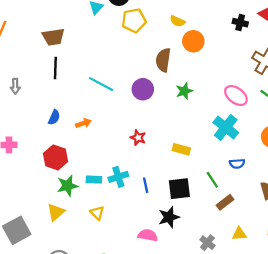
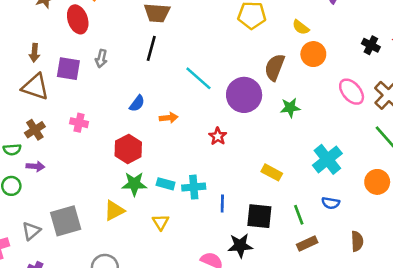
purple circle: (143, 89) -> (244, 95), size x1.4
pink ellipse: (236, 96) -> (352, 92), moved
red star: (138, 138) -> (218, 136), moved

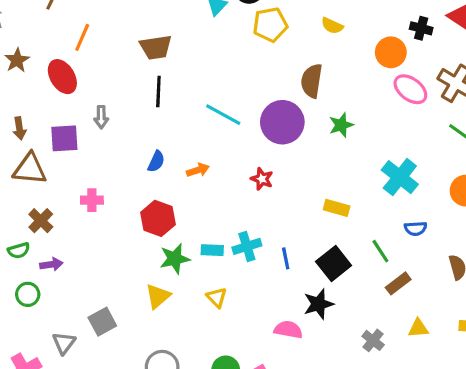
orange circle: (313, 54) -> (391, 52), moved
black square: (259, 216) -> (334, 263), turned -32
gray square: (66, 221) -> (102, 322), size x0.7

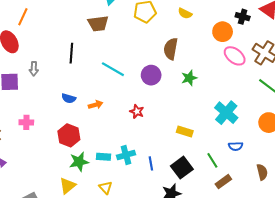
brown trapezoid: (156, 47) -> (98, 23), moved
purple circle: (282, 122) -> (151, 75), size x0.7
blue semicircle: (156, 161) -> (69, 98), turned 80

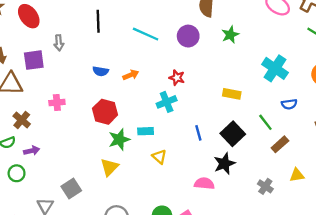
cyan cross: (126, 155) -> (167, 102), moved
yellow triangle: (106, 188) -> (159, 157), moved

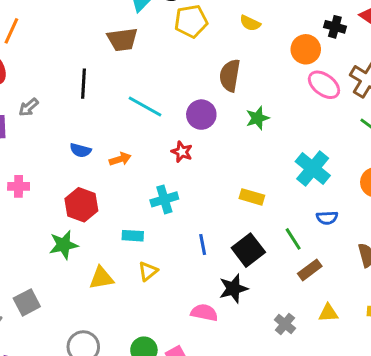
gray arrow: (59, 43) -> (29, 107), turned 49
red star: (177, 78) -> (182, 152), moved
green star: (119, 139) -> (64, 245), moved
yellow triangle: (159, 157) -> (148, 271), turned 35
yellow triangle: (109, 167) -> (101, 278), moved, turned 30

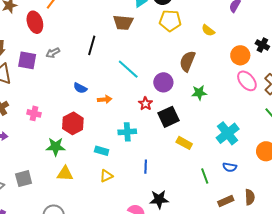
pink cross: (19, 186) -> (34, 113), moved
black square: (248, 250) -> (169, 117), moved
brown rectangle: (310, 270) -> (226, 201), moved
yellow triangle: (101, 278) -> (65, 174), moved

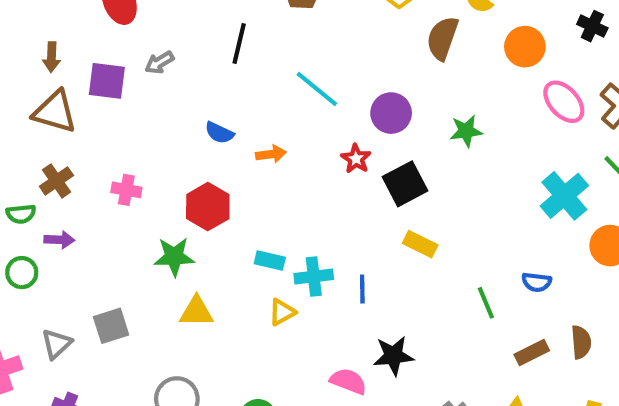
orange circle: (240, 55) -> (525, 47), moved
brown semicircle: (187, 61) -> (442, 38), moved
cyan cross: (127, 132) -> (314, 277), moved
cyan cross: (228, 133) -> (564, 196), moved
yellow rectangle: (184, 143) -> (420, 244), moved

